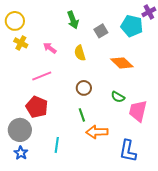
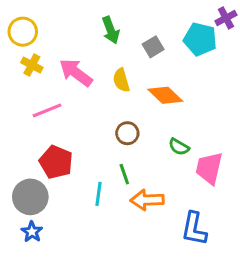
pink arrow: (50, 48) -> (76, 73), size x1.6
orange diamond: (122, 63) -> (165, 95), moved
pink line: (42, 76) -> (47, 110), moved
cyan line: (57, 145) -> (99, 194), moved

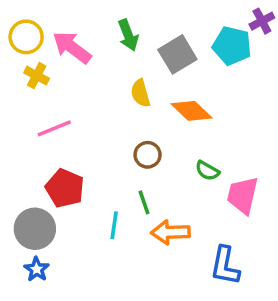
gray square: (153, 47) -> (177, 54), size x1.5
pink arrow: (76, 73) -> (72, 47), moved

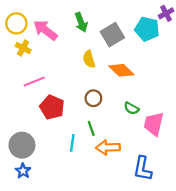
red pentagon: (65, 188) -> (52, 107), moved

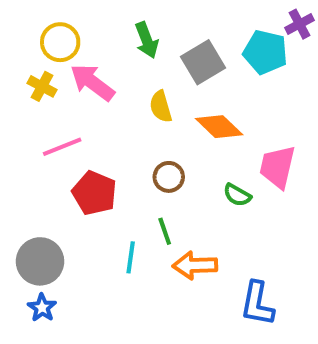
yellow circle: (16, 23) -> (60, 42), moved
pink arrow: (45, 30) -> (92, 82), moved
pink trapezoid: (154, 124) -> (277, 167), moved

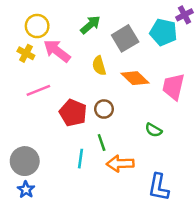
green arrow: (147, 40) -> (90, 25), turned -110
pink trapezoid: (277, 167) -> (173, 87), moved
red pentagon: (94, 193) -> (73, 113), moved
green semicircle: (237, 195) -> (154, 130), moved

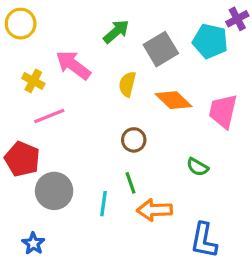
yellow circle: (37, 26) -> (21, 24), moved
yellow cross: (26, 53) -> (33, 81), moved
yellow semicircle: (99, 66) -> (127, 84), turned 30
red pentagon: (73, 113) -> (22, 159), moved
gray circle: (25, 161) -> (54, 191), moved

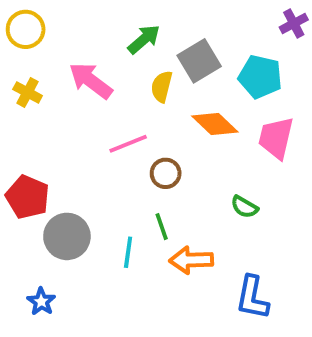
cyan pentagon: (210, 41) -> (260, 77), moved
yellow cross: (33, 81) -> (28, 92), moved
yellow semicircle: (127, 84) -> (162, 87), moved
pink line: (49, 116) -> (128, 144), moved

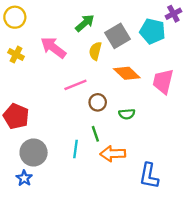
cyan pentagon: (260, 77) -> (152, 31), moved
green semicircle: (244, 207) -> (127, 114), moved, turned -35
gray circle: (67, 236) -> (34, 153), moved

